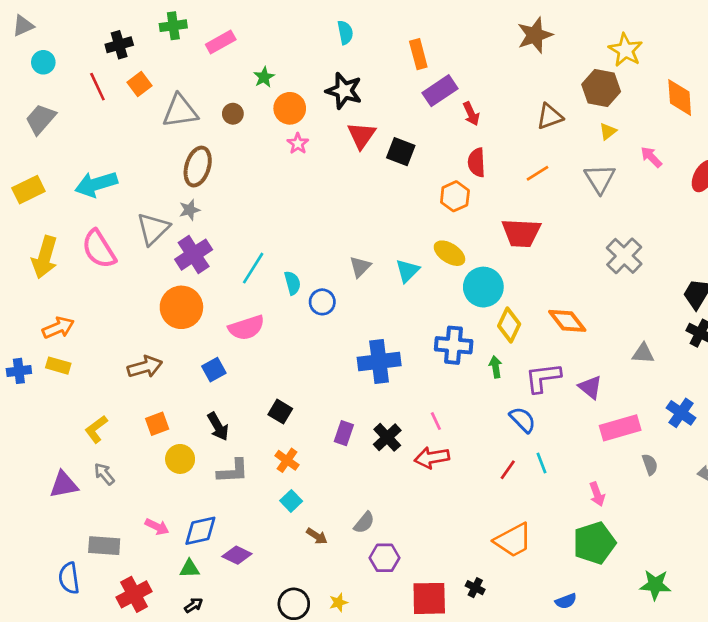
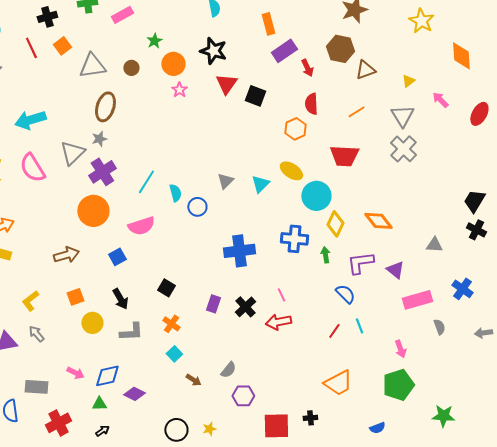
brown hexagon: (601, 88) -> (340, 49), moved
gray cross: (624, 256) -> (403, 149), moved
black cross: (475, 588) -> (310, 418), turned -32

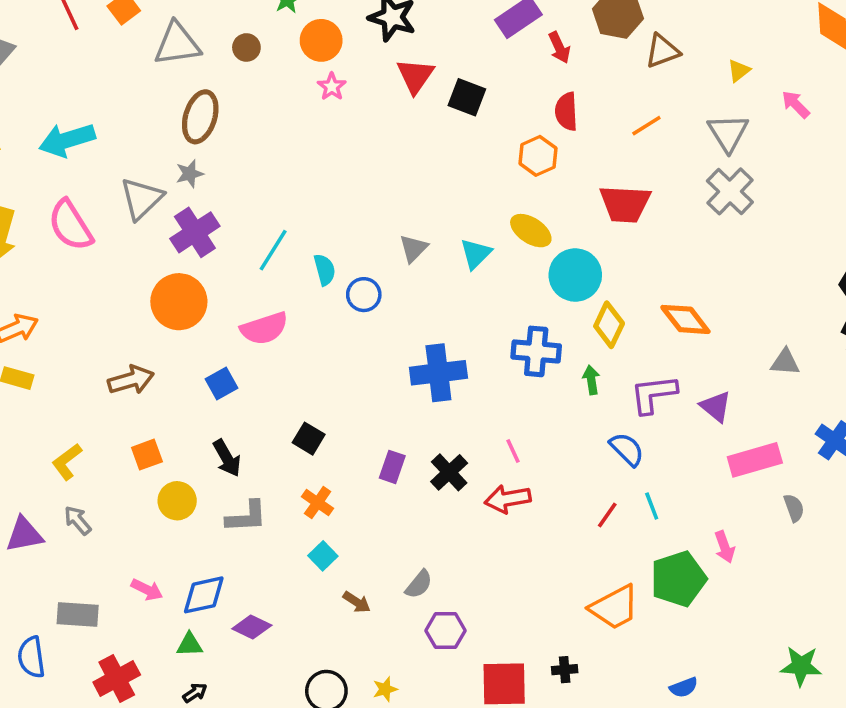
green pentagon: (398, 385) -> (678, 579), moved

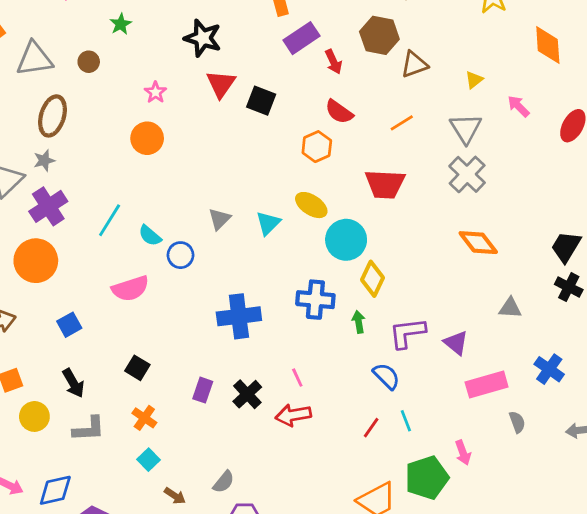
orange circle: (321, 40) -> (147, 138), moved
red semicircle: (566, 111) -> (339, 112), turned -52
cyan semicircle: (325, 270) -> (150, 236), turned 145
orange diamond: (685, 319) -> (478, 243), moved
pink semicircle: (264, 328) -> (130, 288), moved

